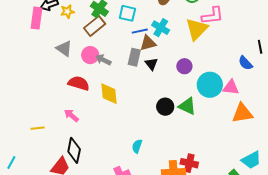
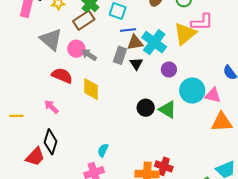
cyan cross: (161, 28) -> (154, 42), moved, size x1.4
gray triangle: (64, 49) -> (51, 40), size x1.4
cyan semicircle: (137, 146) -> (103, 150), moved

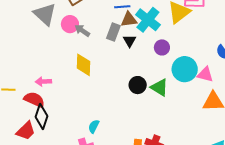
red semicircle: (62, 76) -> (34, 100), moved
pink arrow: (51, 107) -> (43, 81), turned -49

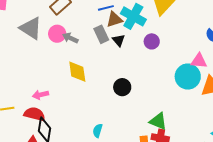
gray rectangle: (113, 32) -> (101, 34), turned -36
cyan circle: (185, 69) -> (188, 77), moved
black circle: (138, 85) -> (122, 87), moved
green triangle: (159, 87) -> (158, 121), moved

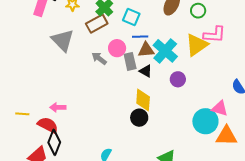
pink circle: (57, 34) -> (117, 48), moved
black triangle: (119, 40) -> (146, 71), turned -32
yellow diamond: (77, 72) -> (143, 100), moved

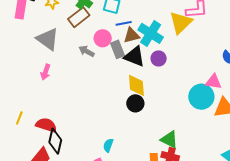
black triangle: (146, 71) -> (135, 56), size x1.6
purple circle: (178, 79) -> (159, 58), moved
pink arrow: (58, 107) -> (45, 72), moved, turned -63
yellow line: (22, 114) -> (19, 118), turned -64

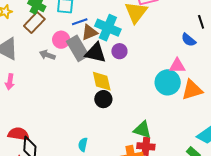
gray rectangle: (118, 49) -> (78, 48), size x1.4

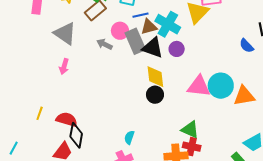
pink triangle: (177, 66) -> (199, 86), moved, size x1.4

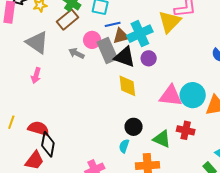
cyan cross: (168, 24) -> (140, 34), turned 35
black circle: (155, 95) -> (134, 127), moved
cyan semicircle: (129, 137) -> (124, 146), moved
red cross: (192, 147) -> (186, 130), moved

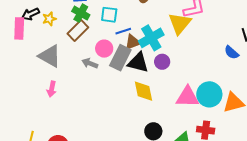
gray rectangle: (107, 50) -> (120, 58), turned 55

